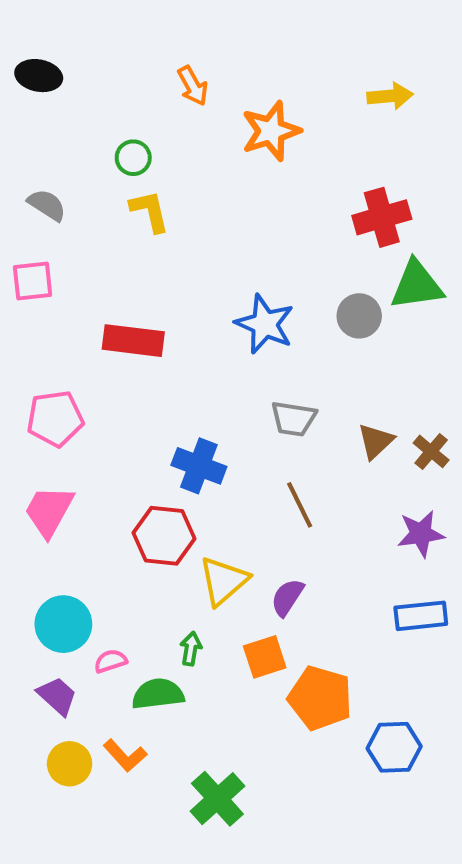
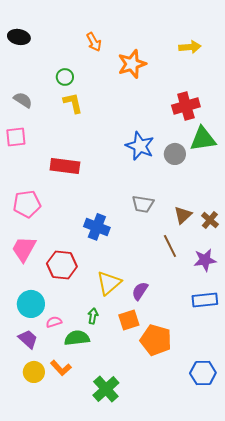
blue star: (265, 324) -> (140, 146), moved
brown line: (300, 505) -> (170, 246), moved
red hexagon: (164, 536) -> (62, 265), moved
blue hexagon: (394, 747) -> (203, 373), moved

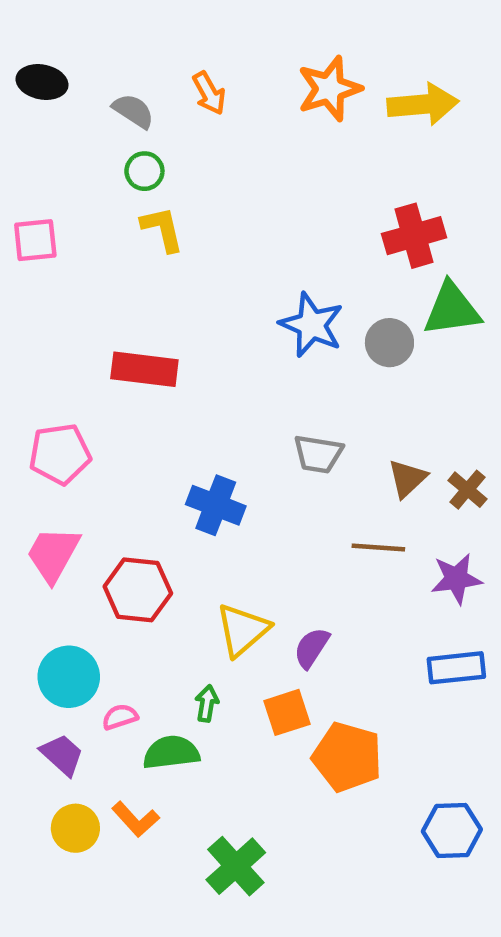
yellow arrow: (190, 47) -> (423, 104), size x1.4
orange star: (132, 64) -> (329, 89), moved
gray semicircle: (23, 100) -> (133, 111), moved
pink square: (16, 137) -> (35, 240), moved
brown line: (170, 246) -> (378, 548), turned -60

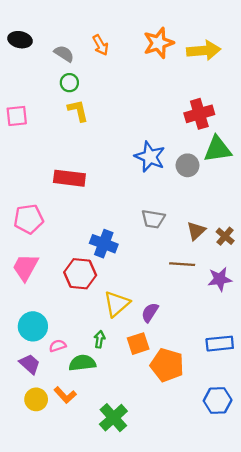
red hexagon: (138, 590) -> (80, 274), moved
blue rectangle: (456, 668) -> (220, 344), moved

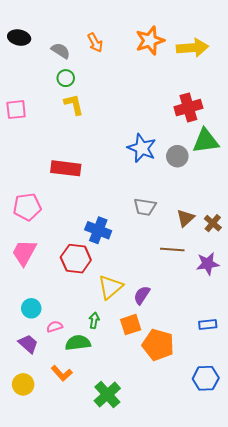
cyan circle: (33, 326) -> (31, 308), size x0.7
blue rectangle: (220, 344) -> (208, 325), size x0.7
yellow circle: (36, 399) -> (23, 384), moved

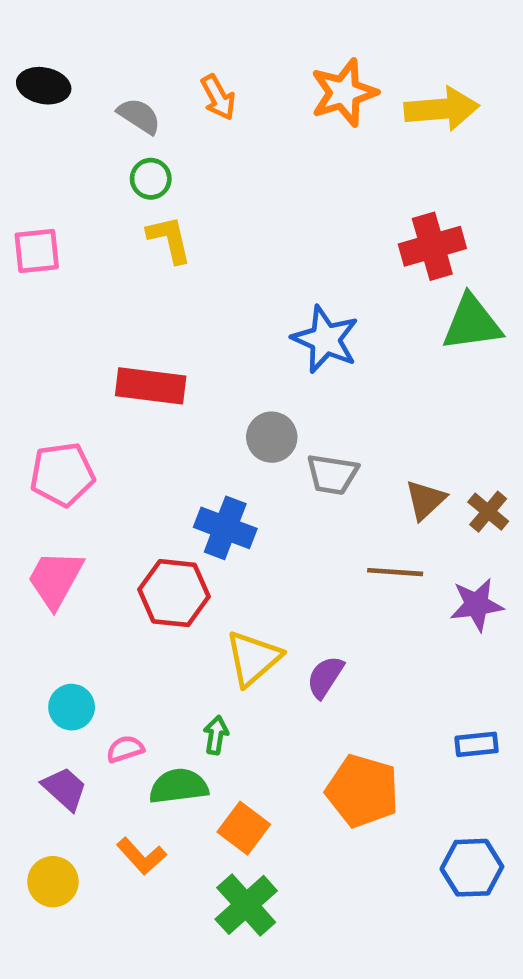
gray circle: (177, 156) -> (272, 437), moved
orange square: (131, 325) -> (244, 828), moved, turned -35

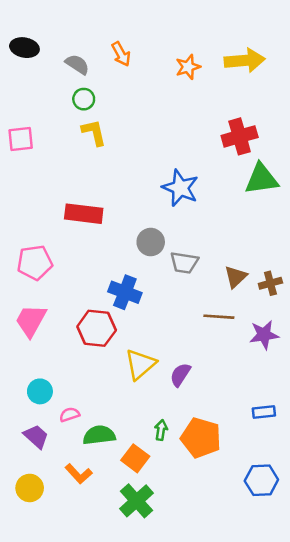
orange star: (344, 93) -> (188, 67), moved, size x0.7
brown cross: (488, 512) -> (270, 283), turned 35
green arrow: (216, 735) -> (161, 430), moved

